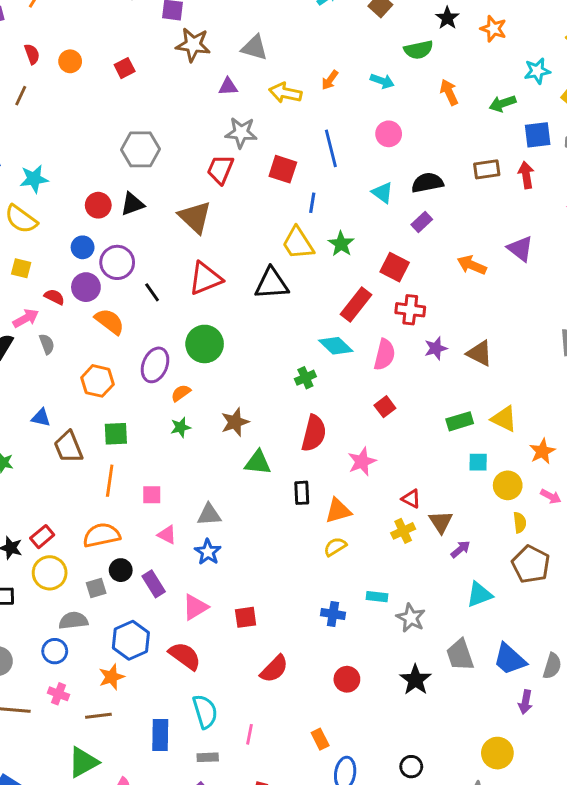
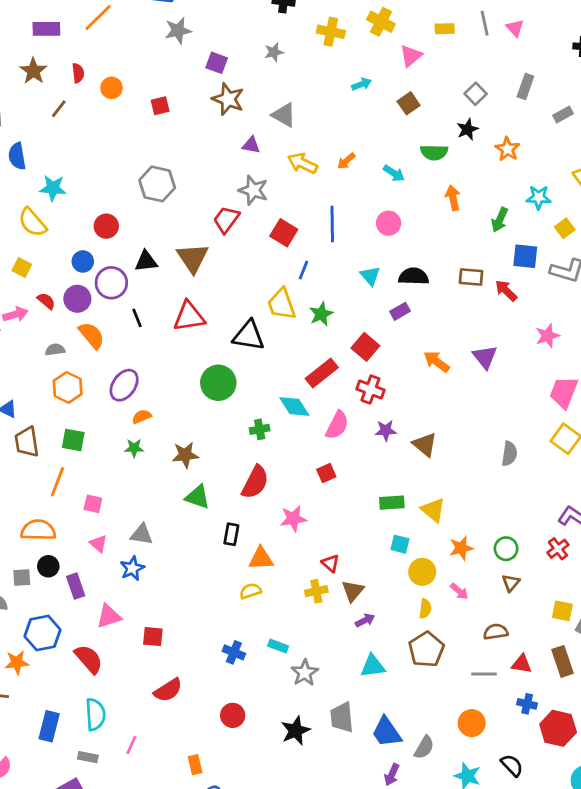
green arrow: (502, 103) -> (500, 220), turned -60
red arrow: (526, 175) -> (506, 291), turned -50
black triangle: (132, 204) -> (146, 261), moved
gray semicircle: (47, 344) -> (55, 350), moved, turned -90
green circle: (205, 344) -> (218, 383), moved

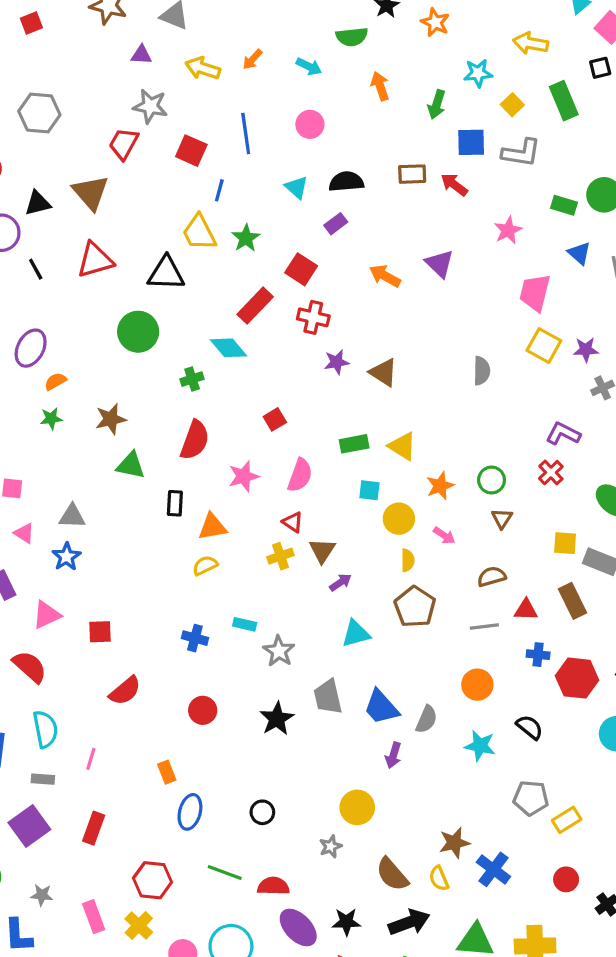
pink semicircle: (337, 425) -> (300, 475), moved

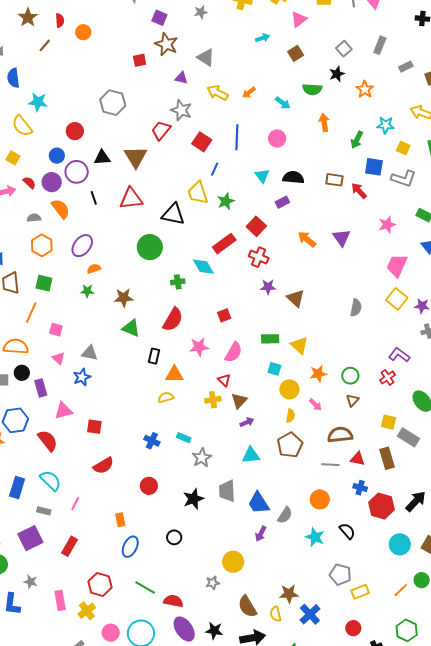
red square: (31, 23) -> (140, 60), moved
yellow square: (512, 105) -> (403, 148), turned -32
brown semicircle: (492, 577) -> (340, 435), size x1.4
cyan semicircle: (45, 729) -> (50, 481), turned -45
black circle: (262, 812) -> (174, 537), moved

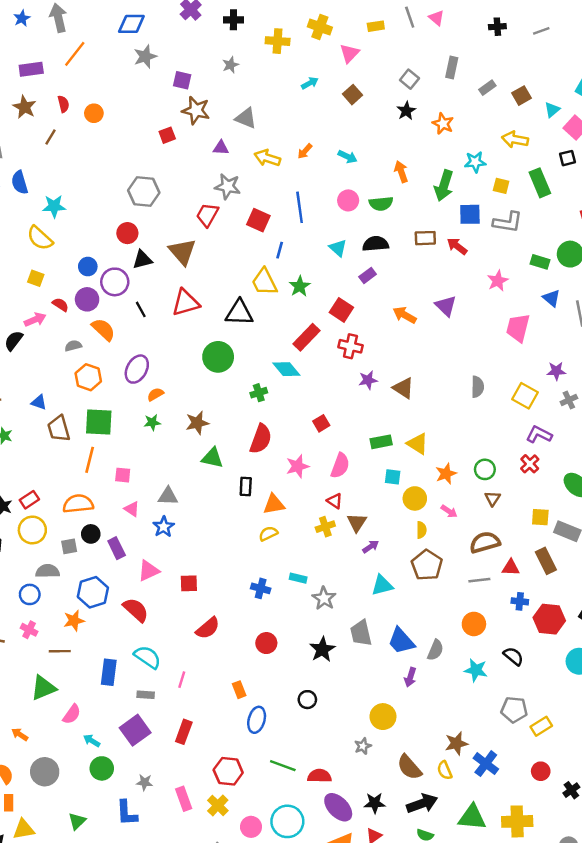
green semicircle: (312, 89) -> (381, 204), moved
red circle: (75, 131) -> (127, 233), moved
green arrow: (357, 140) -> (444, 186), size x1.4
green square: (44, 283) -> (99, 422), size x1.4
yellow square: (397, 299) -> (525, 396), moved

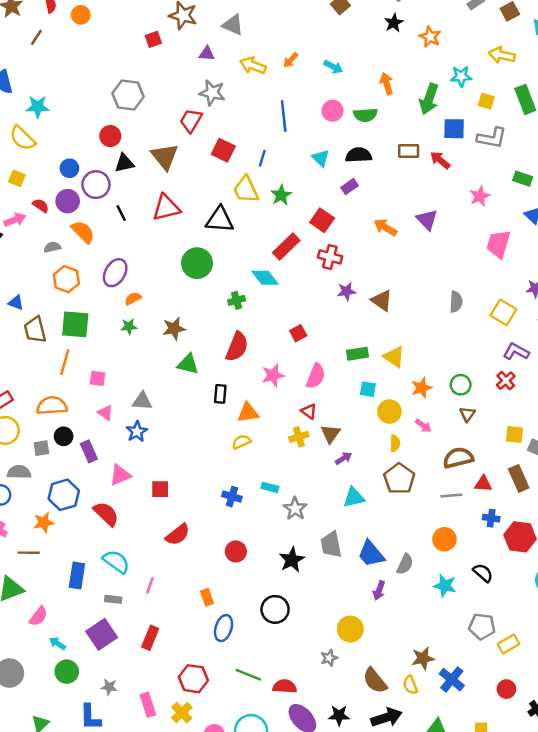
red square: (258, 220) -> (223, 150), moved
black circle: (307, 700) -> (275, 609), size x1.5

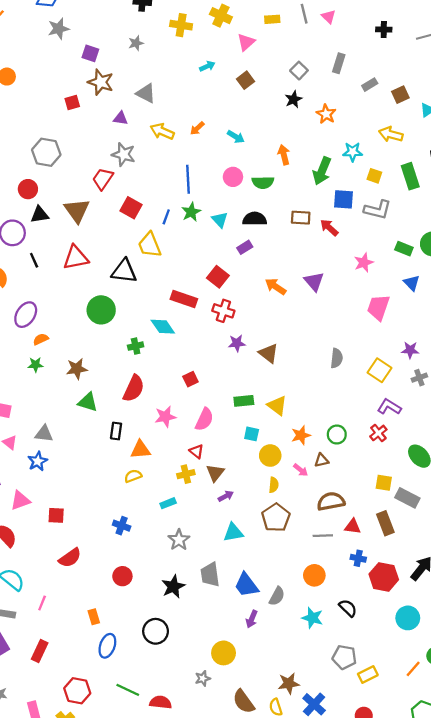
green star: (281, 195) -> (191, 212), moved
red rectangle: (286, 246) -> (184, 299), turned 60
brown triangle: (467, 414) -> (321, 460), moved, turned 40
cyan rectangle: (270, 487) -> (168, 503), moved, turned -40

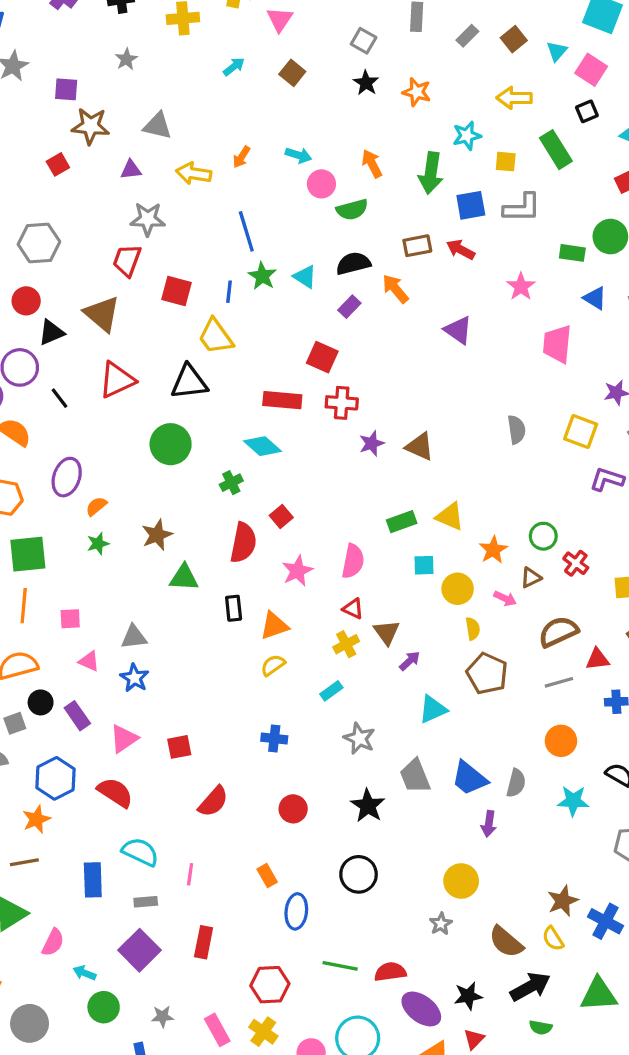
pink circle: (233, 177) -> (321, 184), moved
orange arrow: (276, 287) -> (395, 289), moved, turned 30
red square: (190, 379) -> (281, 516), moved
red cross: (378, 433) -> (576, 563), moved

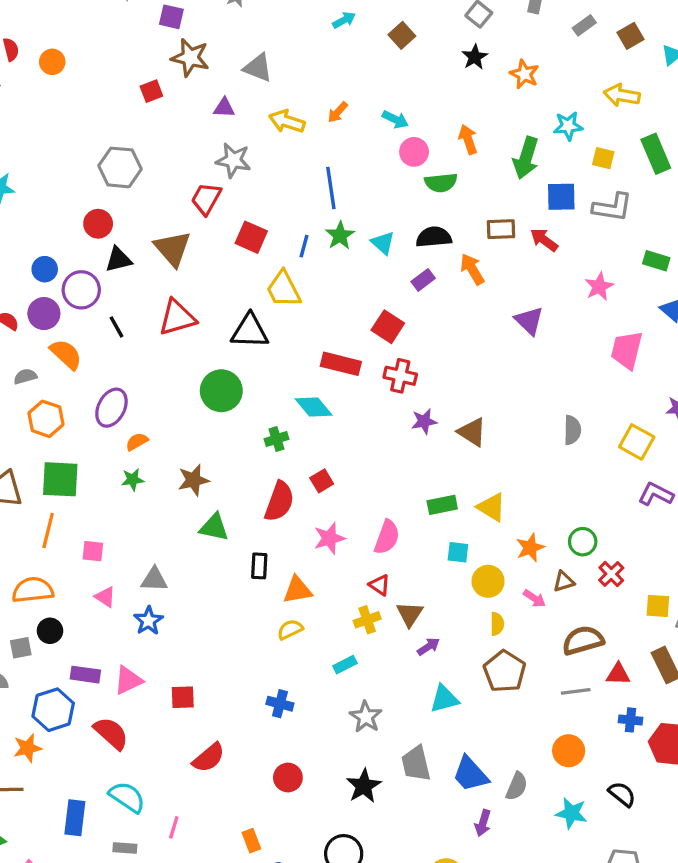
purple rectangle: (77, 716) -> (85, 675), moved, turned -56

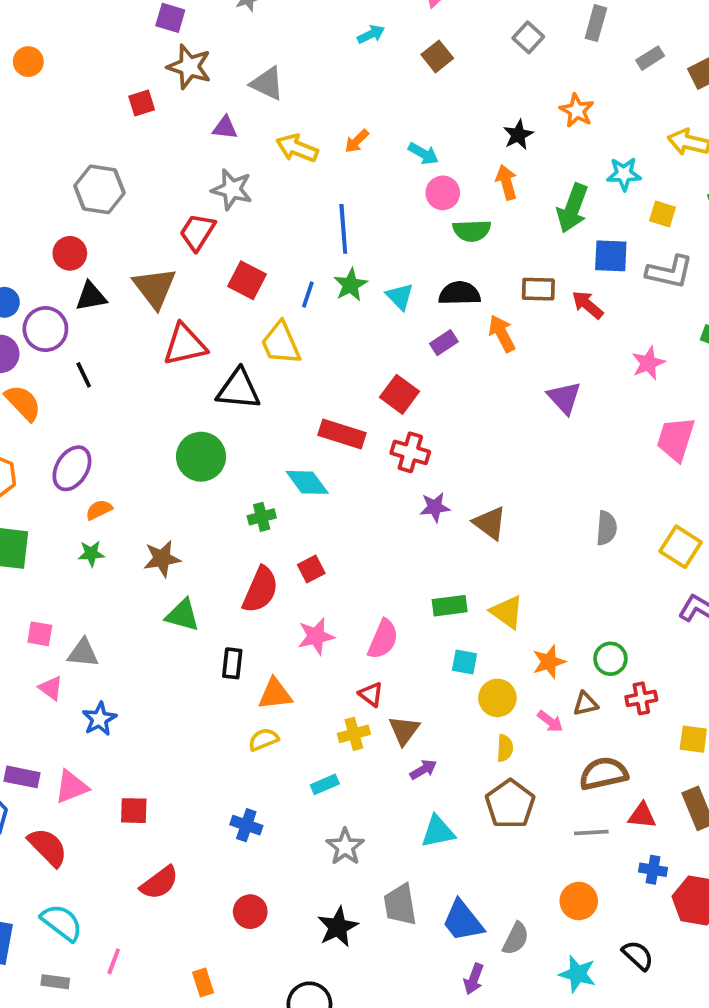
black star: (475, 57) -> (518, 135), moved
red triangle: (177, 318) -> (185, 345), moved
red cross: (611, 574) -> (641, 698), turned 30
gray triangle: (154, 579) -> (83, 653), moved

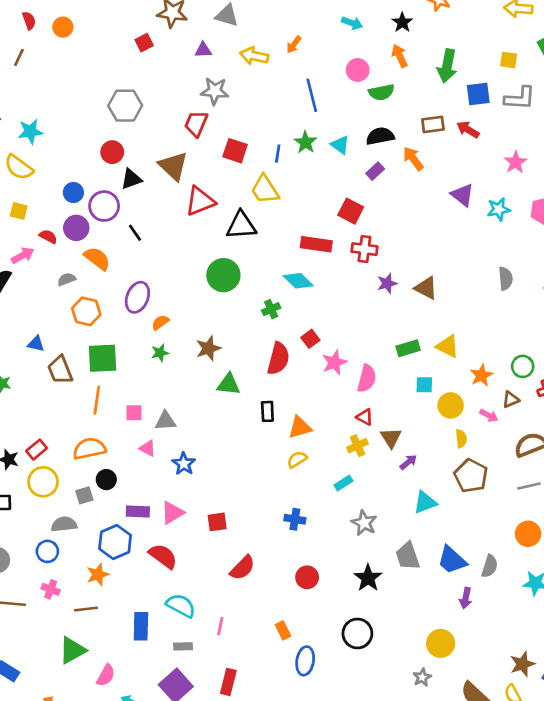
cyan arrow: (423, 154) -> (352, 23), moved
cyan star: (624, 174) -> (499, 209), moved
blue line: (343, 229) -> (312, 95), moved
pink star: (316, 636) -> (334, 362), moved

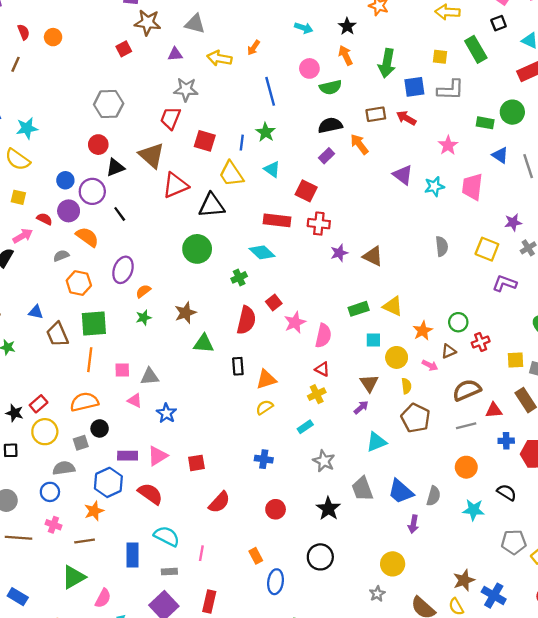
cyan triangle: (340, 145) -> (272, 169), moved
brown triangle: (391, 438) -> (369, 383), moved

